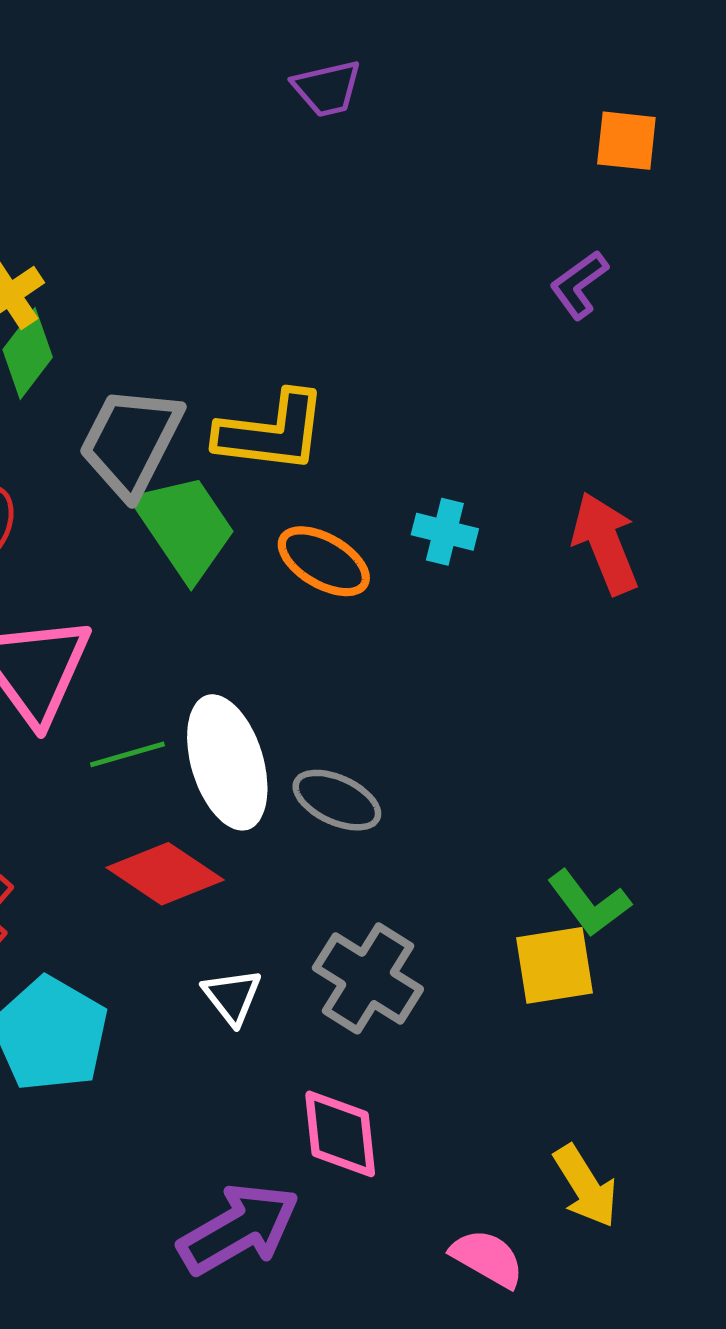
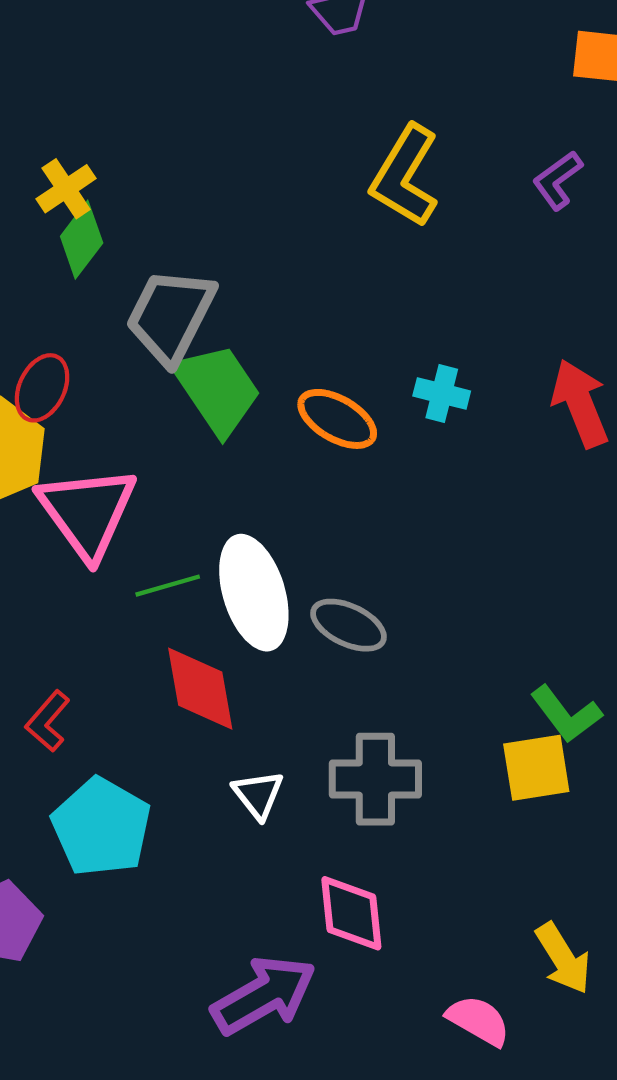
yellow L-shape: (271, 432) -> (405, 176), moved, turned 114
red diamond: (165, 874) -> (200, 689), turned 46
gray cross: (368, 978) -> (375, 779), turned -32

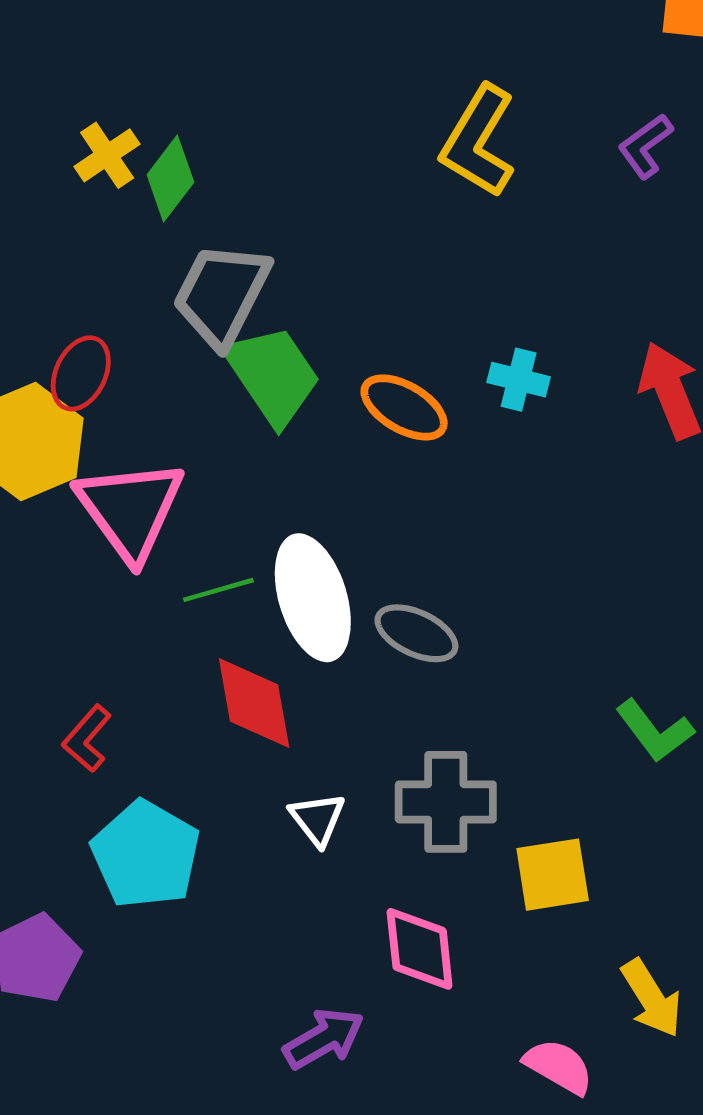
green diamond: (82, 240) -> (170, 179), moved
yellow square: (536, 768) -> (553, 875), moved
purple arrow: (264, 995) -> (324, 1039), size x0.7

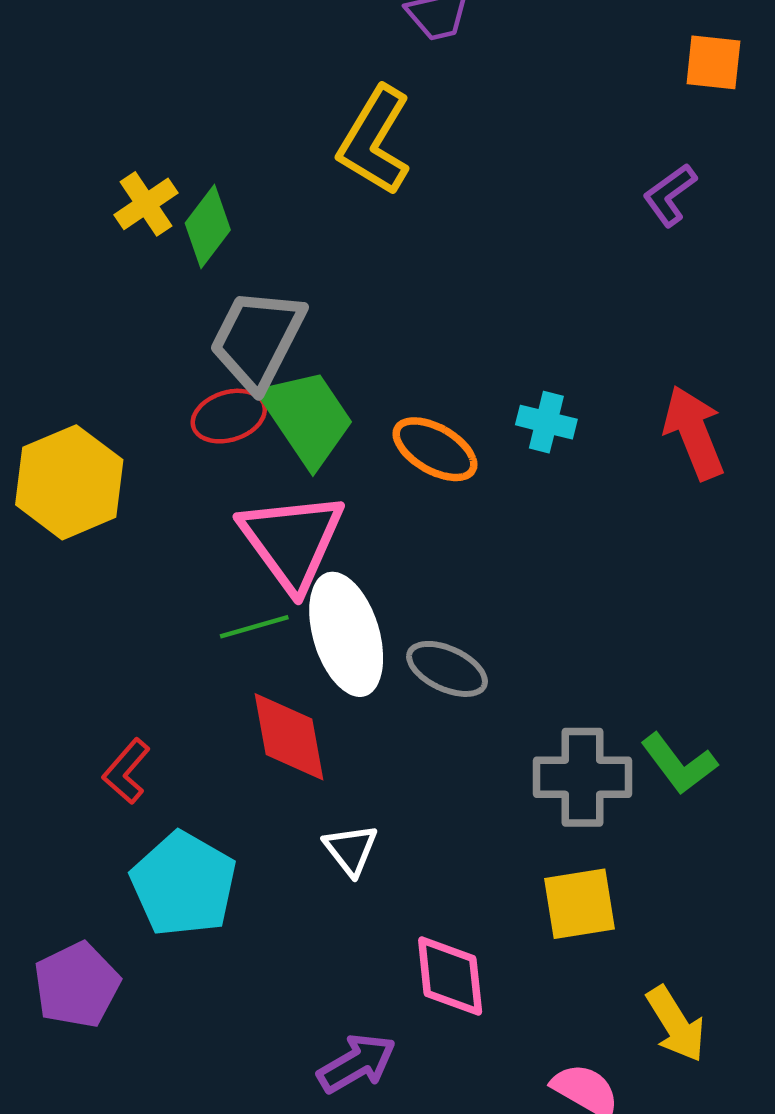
yellow L-shape: (478, 141) -> (375, 141), moved
red ellipse: (81, 373) -> (229, 416), moved, turned 46
pink triangle: (130, 510) -> (292, 541), moved
gray cross: (446, 802) -> (582, 777), moved

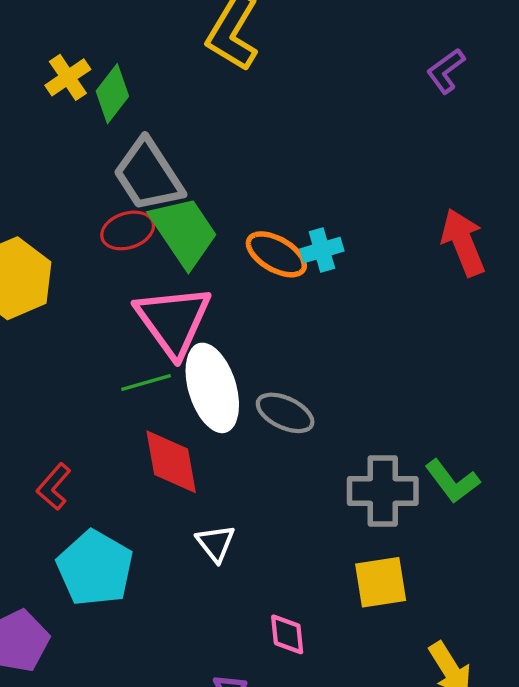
gray trapezoid: (257, 339) -> (148, 175), turned -60
cyan cross: (546, 422) -> (322, 250), moved, turned -30
pink diamond: (450, 976) -> (287, 634), size x0.7

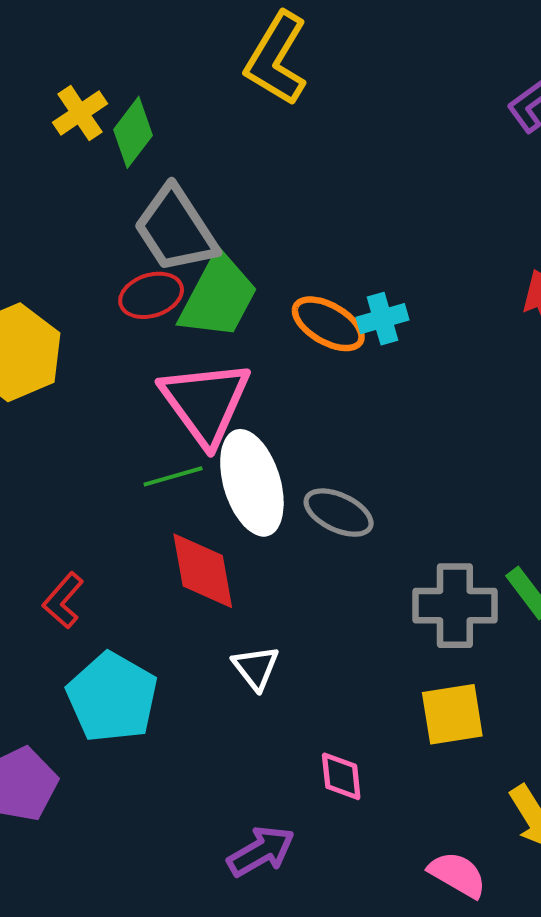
green trapezoid: (184, 232) -> (218, 297), turned 62

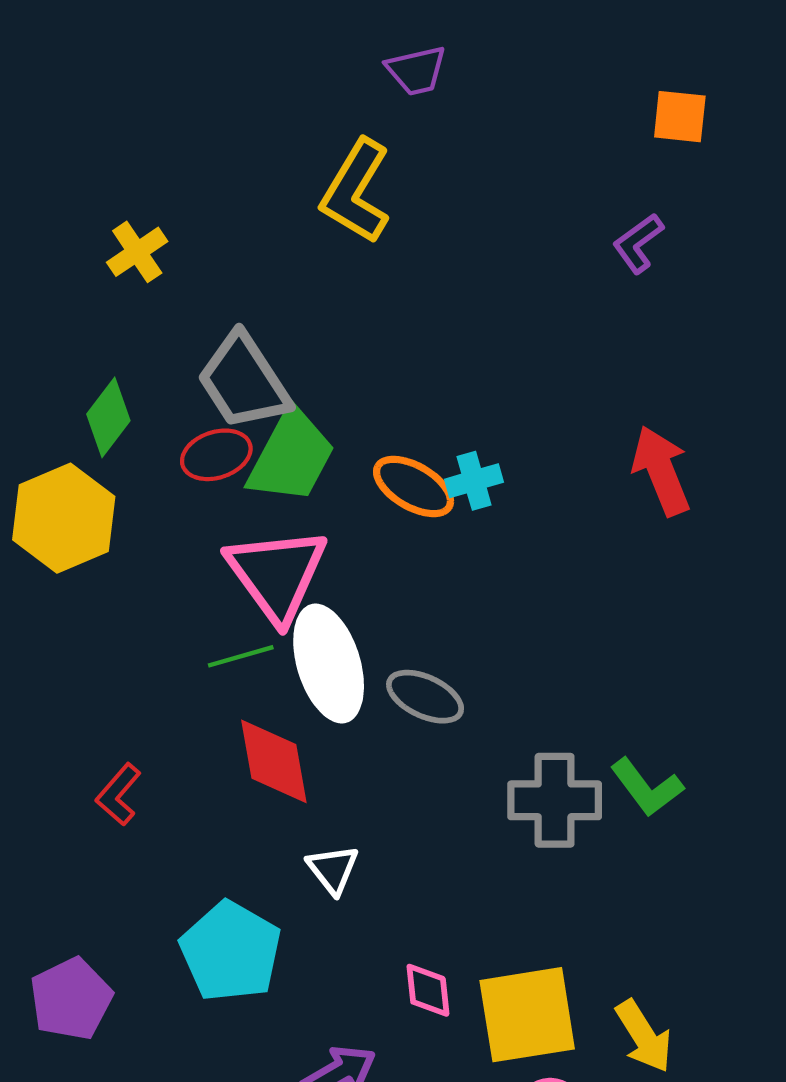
green diamond: (133, 132) -> (108, 417), moved
cyan pentagon: (112, 697) -> (231, 951), moved
yellow square: (452, 714) -> (527, 1015), moved, size x1.4

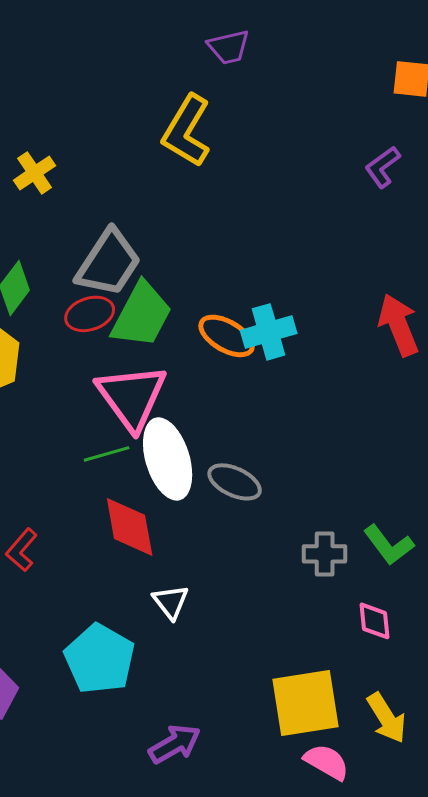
gray trapezoid: (244, 381) -> (109, 263), turned -114
cyan cross: (474, 481) -> (269, 332), size x1.4
gray cross: (555, 800) -> (325, 554), size x0.7
pink diamond: (428, 990) -> (375, 621), moved

